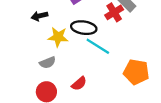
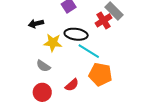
gray semicircle: (48, 63) -> (43, 66), turned 56
orange pentagon: (136, 72) -> (100, 74), moved

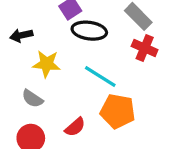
red cross: (103, 20) -> (145, 48), moved, turned -35
black ellipse: (76, 34) -> (89, 31), moved

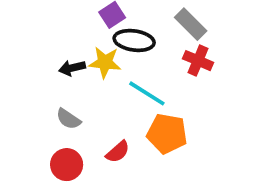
black arrow: (21, 35) -> (72, 68), moved
yellow star: (47, 64) -> (105, 62), moved

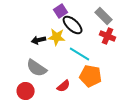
black ellipse: (134, 40) -> (73, 25), turned 35
gray semicircle: (68, 119) -> (37, 68), size x1.5
red circle: (67, 165) -> (26, 91), moved

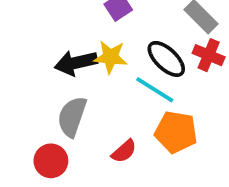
black ellipse: (73, 25) -> (166, 59), moved
black arrow: (39, 40) -> (76, 63), size x1.5
gray semicircle: (37, 68) -> (72, 117), turned 75

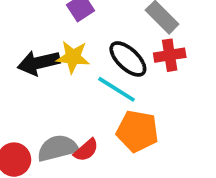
red cross: (209, 55) -> (170, 55), turned -32
gray semicircle: (72, 117) -> (58, 148), moved, turned 57

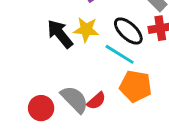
black arrow: (39, 63) -> (60, 34), turned 64
gray semicircle: (58, 148) -> (75, 99), turned 60

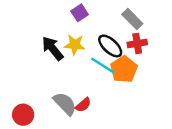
orange pentagon: (136, 86) -> (124, 69), moved, turned 30
red circle: (41, 108) -> (23, 115), moved

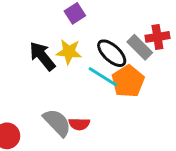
gray rectangle: (132, 19) -> (140, 47), moved
red cross: (137, 44) -> (157, 37), moved
red semicircle: (83, 105) -> (79, 124), turned 42

